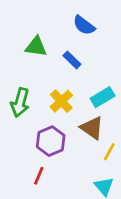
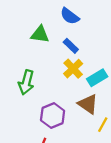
blue semicircle: (84, 25) -> (70, 16), moved
yellow cross: (61, 101) -> (73, 69), moved

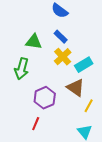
green triangle: (40, 34) -> (34, 42), moved

